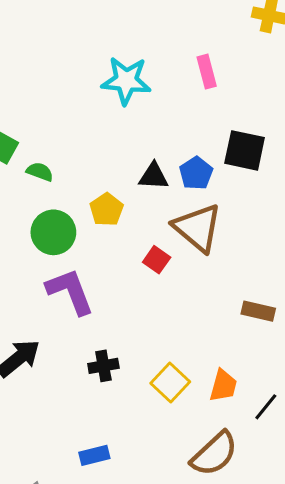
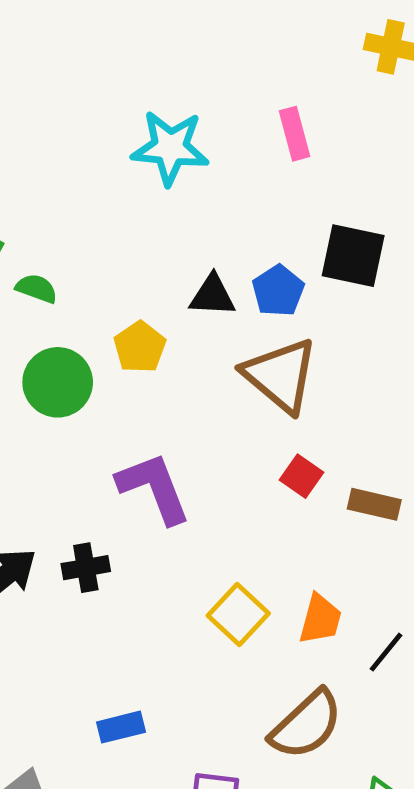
red square: (157, 260) -> (302, 476), moved
purple L-shape: (70, 291) -> (154, 488), moved
black cross: (103, 366) -> (86, 568), moved

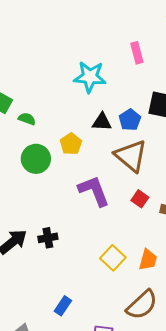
cyan star: (170, 148) -> (90, 77), moved
purple L-shape: (154, 488) -> (94, 191), moved
blue rectangle: (121, 727) -> (63, 306), turned -42

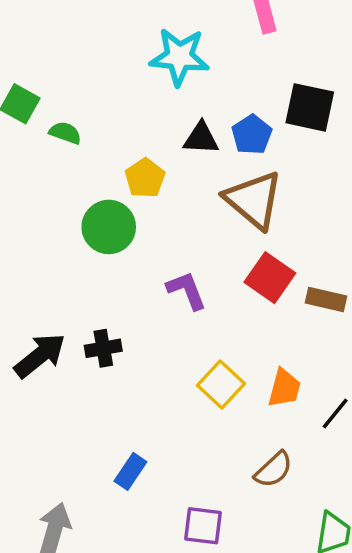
green circle: (36, 159) -> (109, 227), moved
purple L-shape: (94, 191) -> (187, 290), moved, size x0.7
red square: (140, 199) -> (270, 278), size x1.5
brown semicircle: (142, 305) -> (274, 470), size x0.7

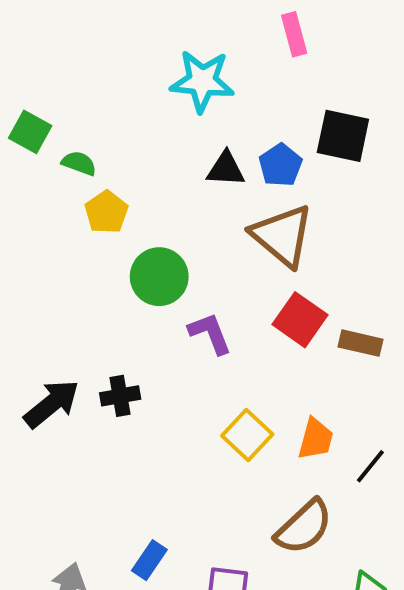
yellow pentagon: (145, 178) -> (106, 212), moved
green circle: (109, 227) -> (159, 277), moved
brown semicircle: (274, 470) -> (304, 527), size x1.4
blue rectangle: (130, 471) -> (149, 560), moved

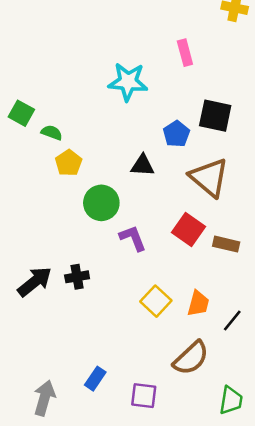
black triangle: (226, 169) -> (143, 165), moved
brown triangle: (282, 236) -> (209, 177), moved

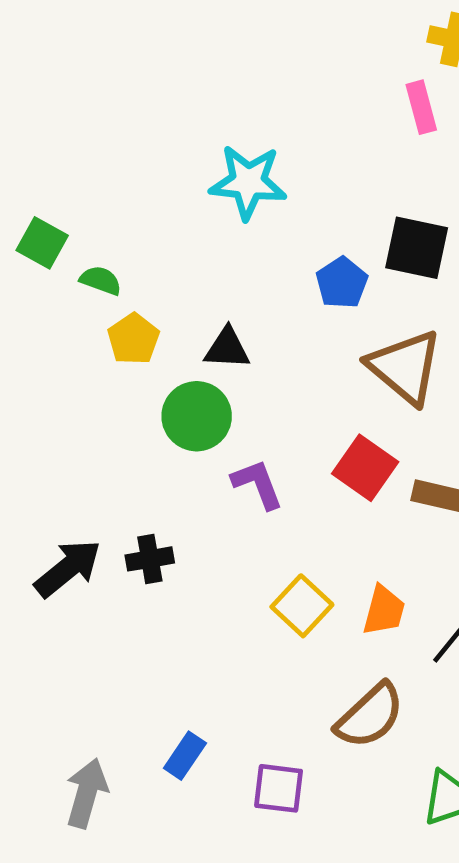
pink rectangle: (185, 53) -> (421, 107), moved
black triangle: (143, 165) -> (227, 348), moved

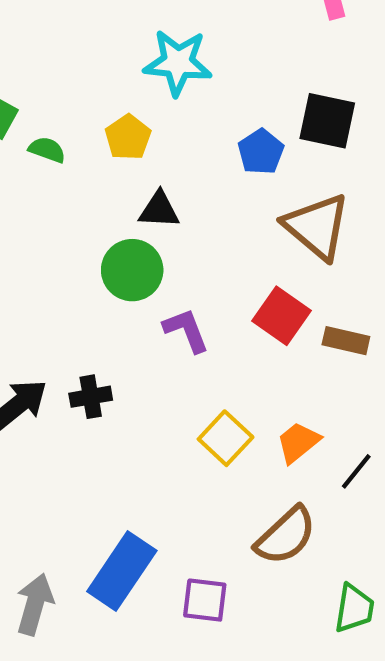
yellow pentagon: (133, 339) -> (128, 137), moved
orange trapezoid: (384, 610) -> (298, 442), turned -144
blue rectangle: (185, 756) -> (122, 571), size x1.8

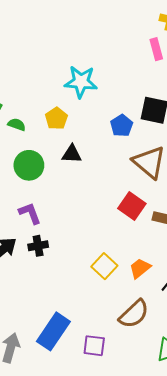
green circle: (132, 270) -> (29, 165), moved
purple L-shape: (186, 330) -> (30, 213), moved

